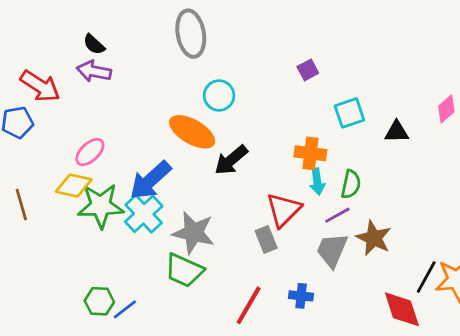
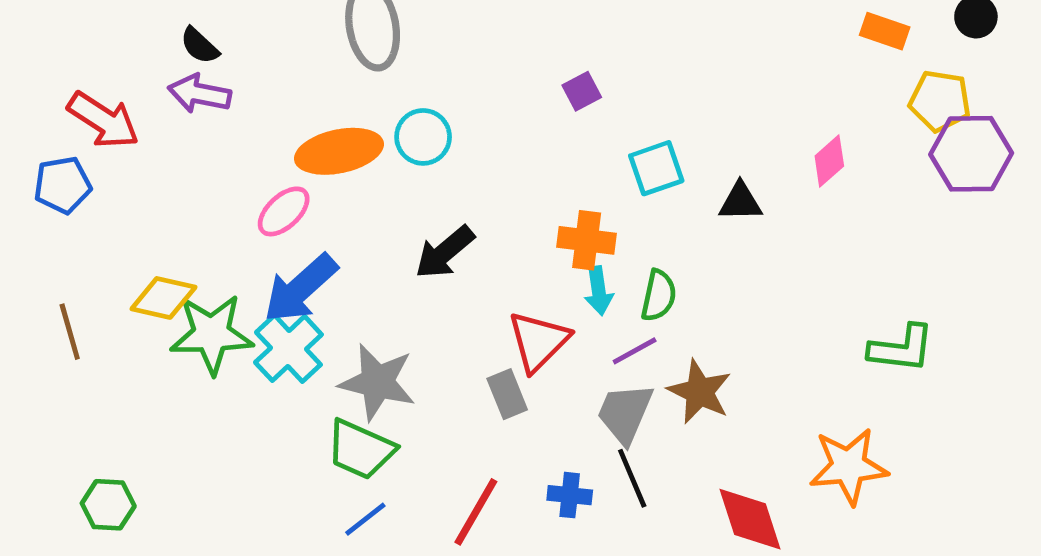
orange ellipse: (192, 132) -> (339, 151), moved, turned -42
pink ellipse: (90, 152) -> (284, 211), moved
black line: (426, 277) -> (632, 478), moved, turned -52
green hexagon: (99, 301) -> (108, 505), moved
blue line: (125, 309) -> (365, 519), moved

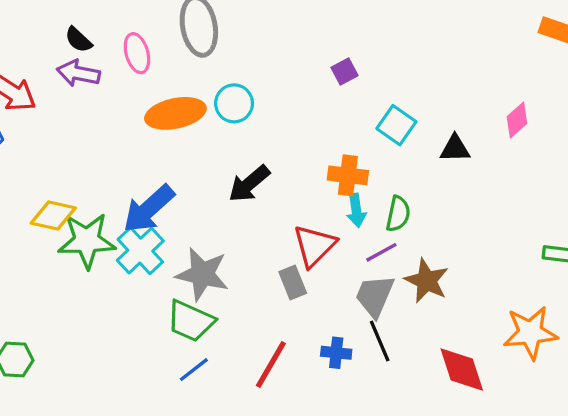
cyan square: (656, 168) -> (396, 125), turned -36
pink ellipse: (284, 211) -> (137, 53), moved, turned -63

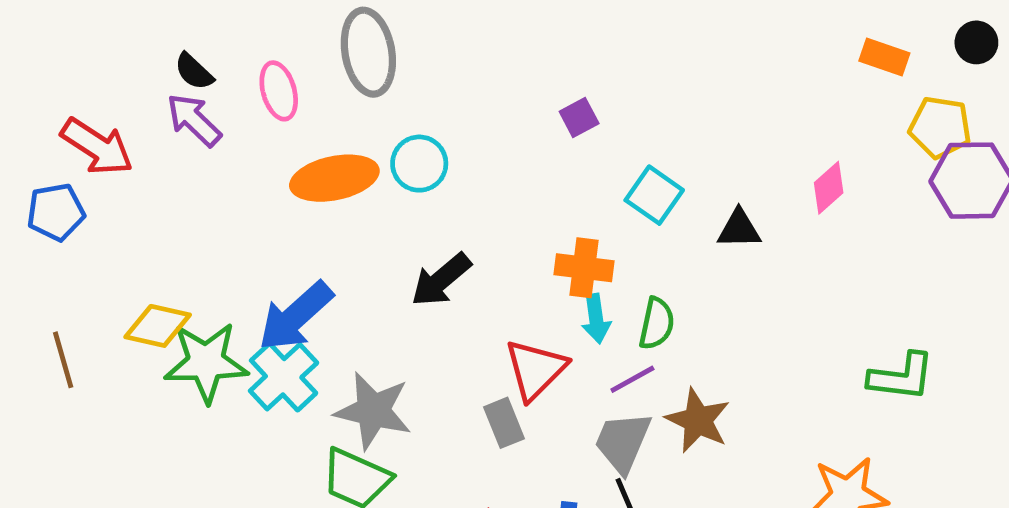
purple arrow: (78, 73) -> (194, 120), turned 33

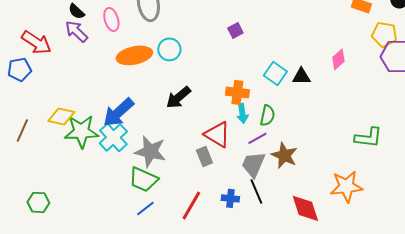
cyan square: (654, 195) -> (275, 73), moved
brown line: (63, 360) -> (22, 130), turned 40
red triangle: (536, 370) -> (217, 134), turned -44

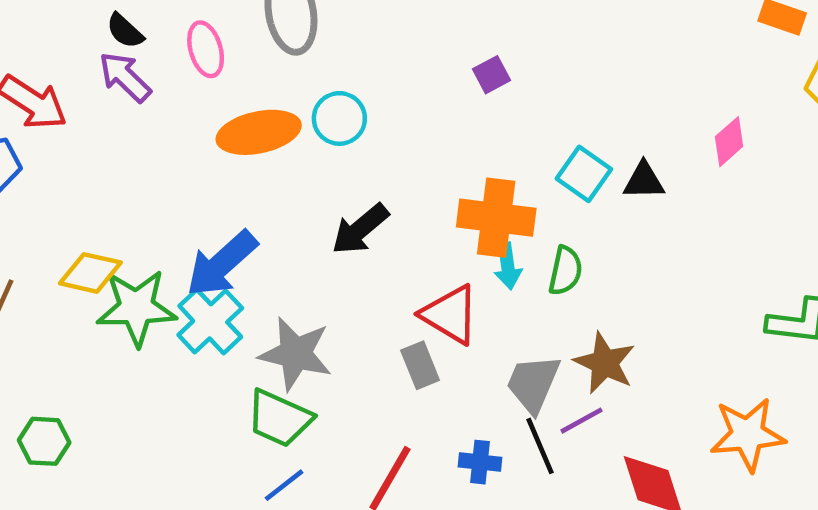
orange cross: (237, 92) -> (496, 218), size x1.4
purple line: (257, 138) -> (582, 421), moved
green hexagon: (38, 202) -> (44, 441), moved

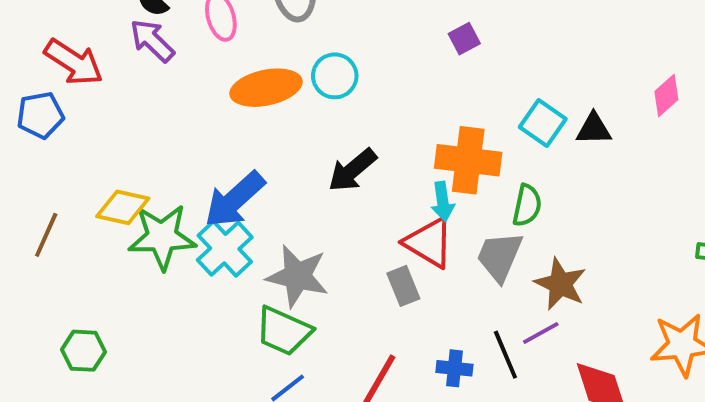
cyan arrow: (508, 266) -> (443, 202), moved
gray trapezoid: (533, 384) -> (500, 256), moved

